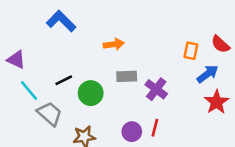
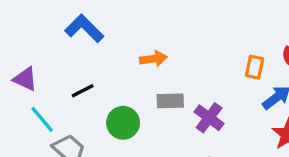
black line: (64, 80) -> (83, 91), moved

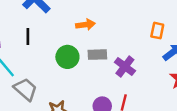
black line: (83, 91) -> (28, 37), moved, turned -63
green circle: (123, 123) -> (67, 57), moved

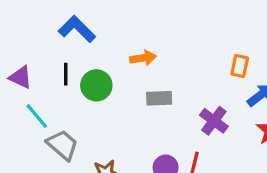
green circle: (67, 57) -> (96, 85), moved
purple cross: (125, 67) -> (214, 121), moved

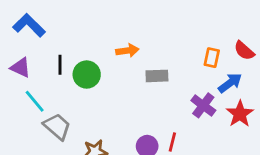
blue L-shape: (77, 29) -> (29, 25), moved
gray rectangle: (159, 98) -> (157, 76), moved
purple cross: (214, 121) -> (203, 105), moved

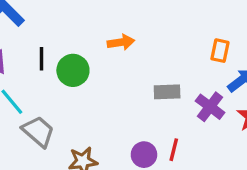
gray rectangle: (157, 76) -> (167, 92), moved

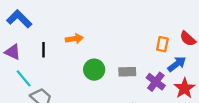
orange arrow: (121, 42) -> (74, 39), moved
green circle: (73, 70) -> (94, 70), moved

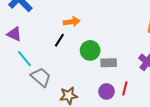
black line: (43, 50) -> (59, 40), moved, turned 32
gray rectangle: (127, 72) -> (109, 63), moved

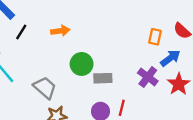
black line: (59, 40) -> (21, 32), moved
gray trapezoid: (41, 77) -> (45, 88), moved

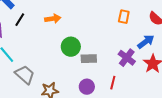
orange rectangle: (155, 37) -> (124, 17), moved
gray trapezoid: (45, 88) -> (25, 75), moved
red line: (122, 108) -> (113, 83), moved

